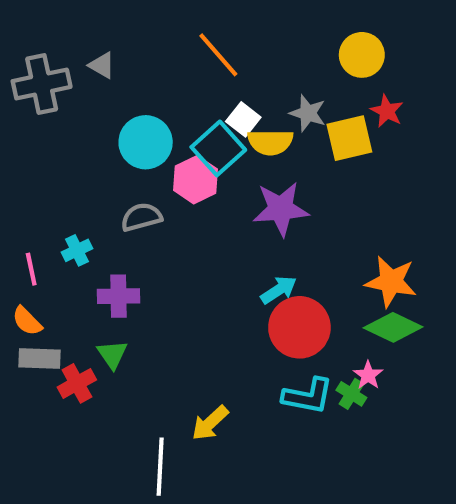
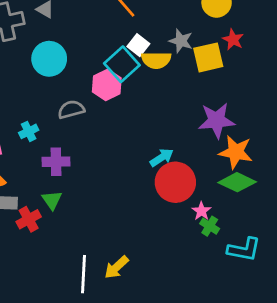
cyan circle: (146, 142) -> (49, 59), moved
purple star: (281, 209) -> (217, 120), moved
pink star: (368, 375) -> (201, 211), moved
cyan L-shape: (308, 396) -> (244, 249), moved
yellow arrow: (210, 423) -> (116, 267), moved

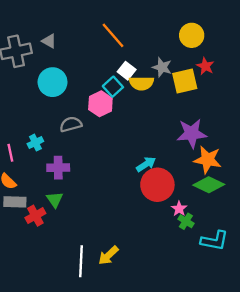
cyan square: (122, 64) -> (113, 87), size x0.7

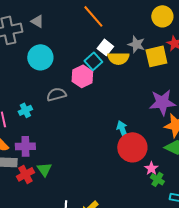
cyan arrow: (146, 164) -> (122, 129), turned -78
purple cross: (58, 168) -> (25, 146), moved
green triangle: (55, 200) -> (44, 169), moved

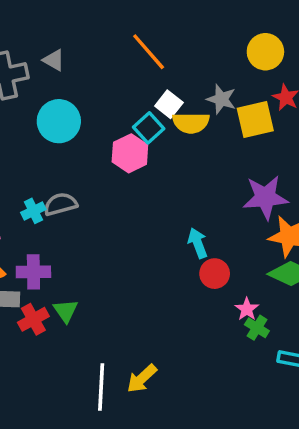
gray semicircle: (56, 94) -> (61, 204), moved
red circle: (132, 147) -> (215, 274), size x0.6

